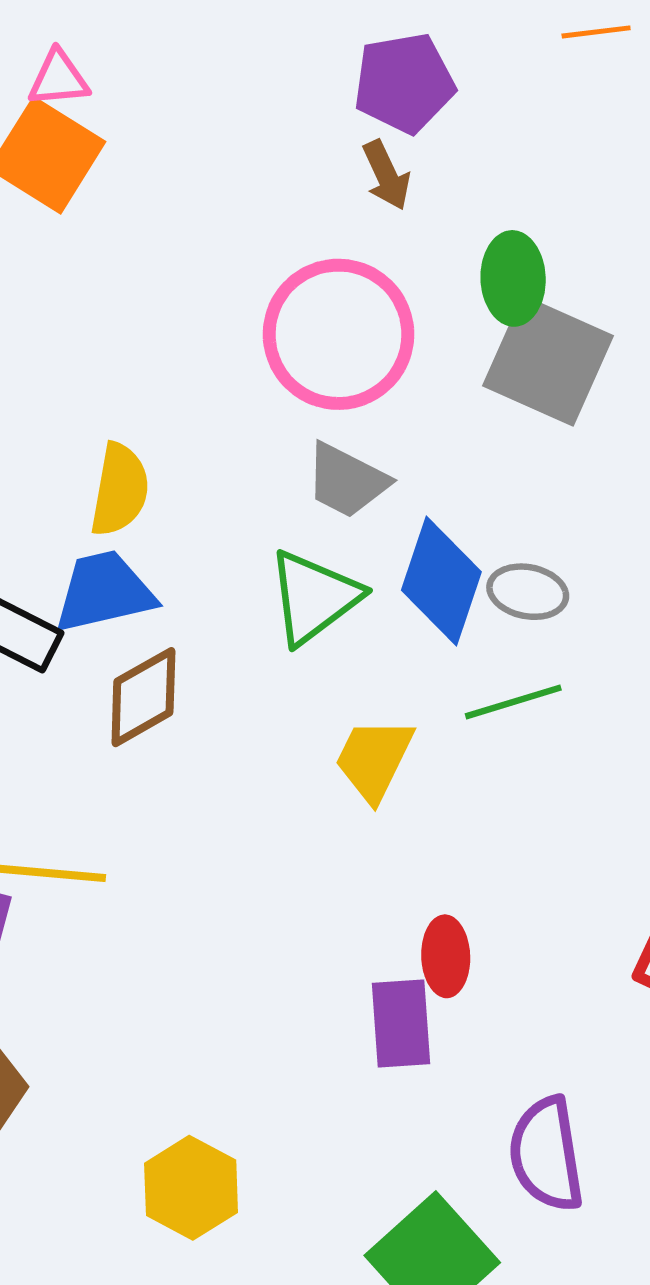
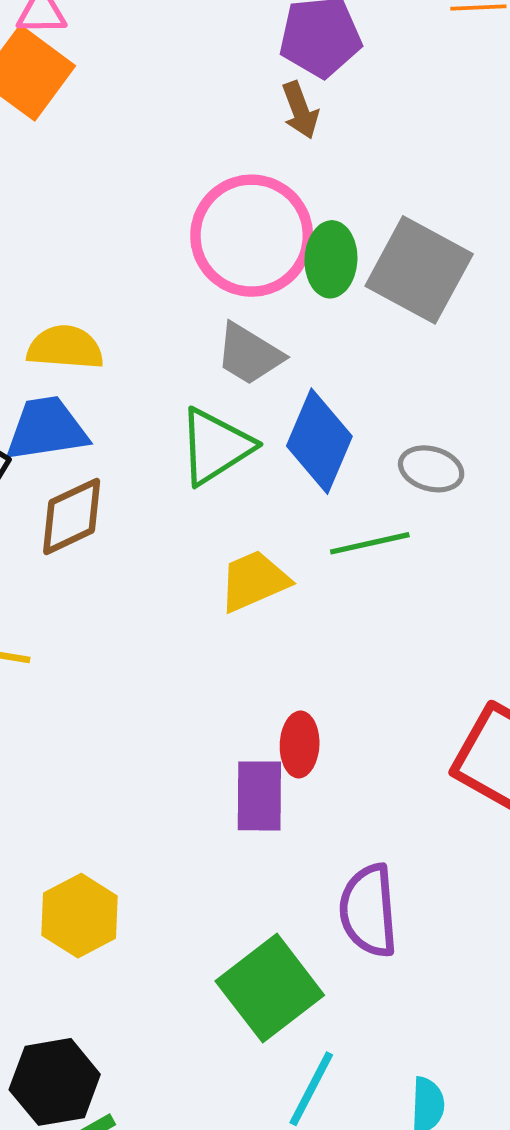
green ellipse: (513, 278) -> (331, 259), moved
yellow semicircle: (120, 490) -> (65, 348), turned -100
gray ellipse: (528, 592) -> (431, 469), moved
yellow trapezoid: (374, 759) -> (254, 581), turned 36

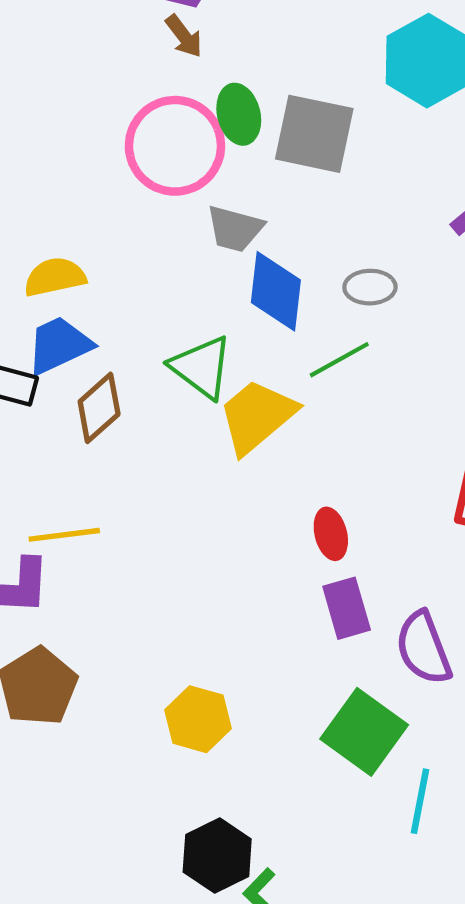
green ellipse: (331, 259) -> (239, 114), moved
gray trapezoid: (249, 354) -> (235, 229), moved
green triangle: (215, 446) -> (201, 367), moved, turned -34
yellow trapezoid: (254, 581) -> (257, 416), size x1.4
purple rectangle: (259, 796) -> (347, 608), moved

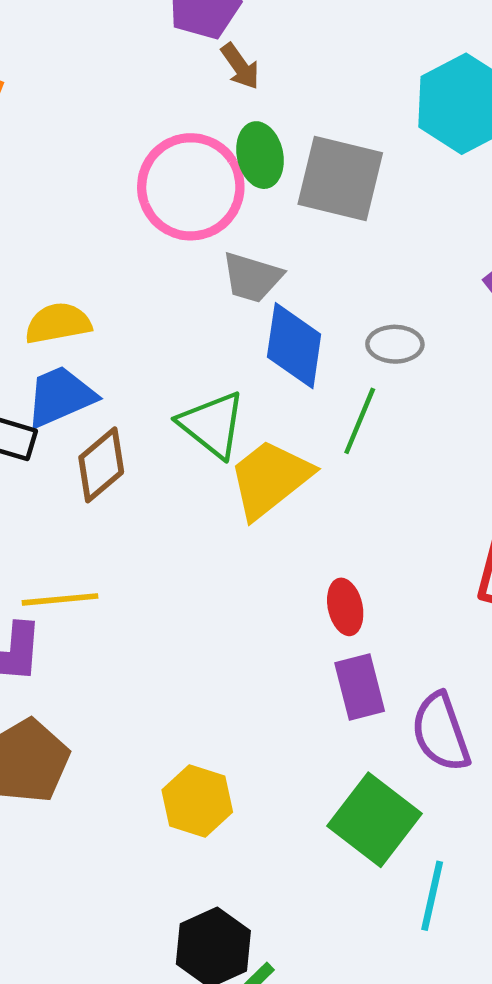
brown arrow: (184, 36) -> (240, 66), moved
green line: (339, 360) -> (360, 421), turned -40

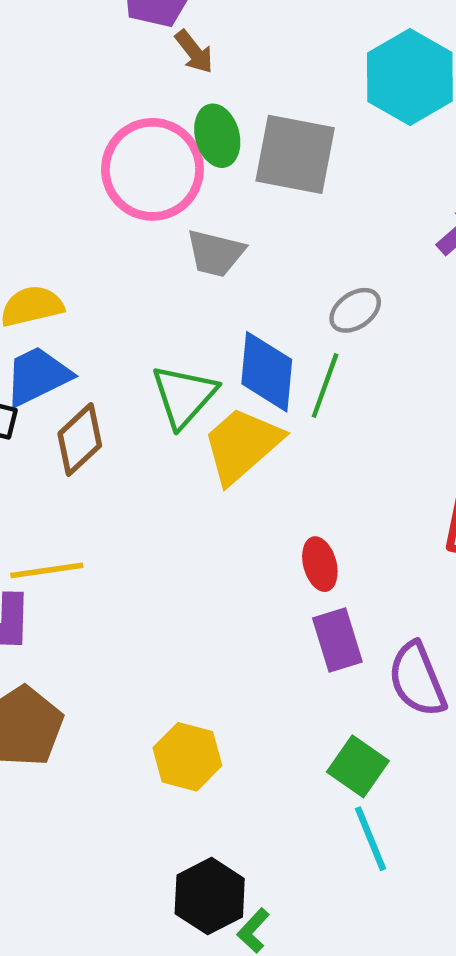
gray ellipse: (395, 344) -> (355, 310), turned -33
blue diamond: (294, 346) -> (267, 372), moved
green triangle: (212, 425) -> (184, 396), turned 36
green square: (374, 820) -> (358, 766), size x0.7
cyan line: (432, 896) -> (370, 839), moved, turned -32

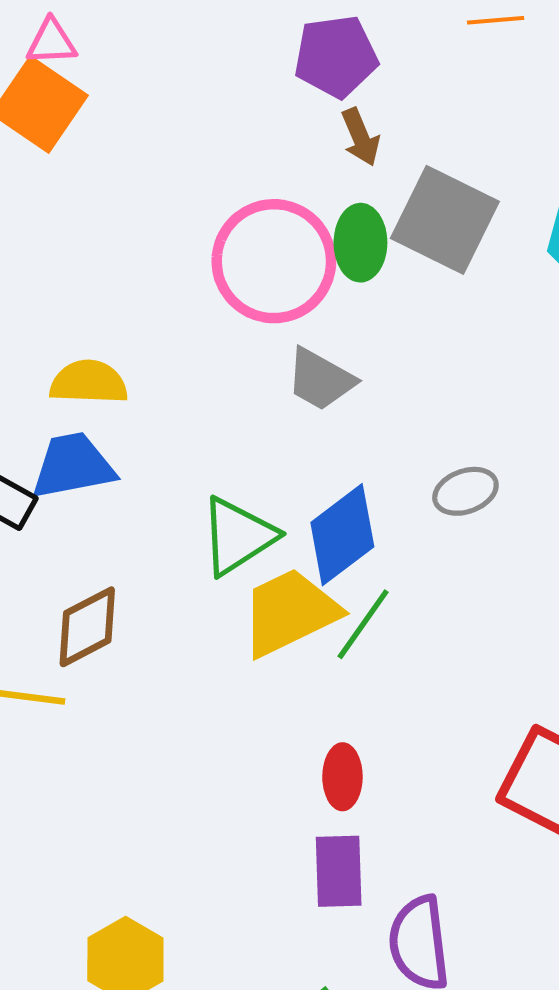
gray square: (295, 154) -> (445, 220), moved
blue diamond: (267, 372) -> (342, 535), turned 32
green line: (325, 385) -> (363, 624), moved
brown diamond: (80, 440) -> (87, 627), moved

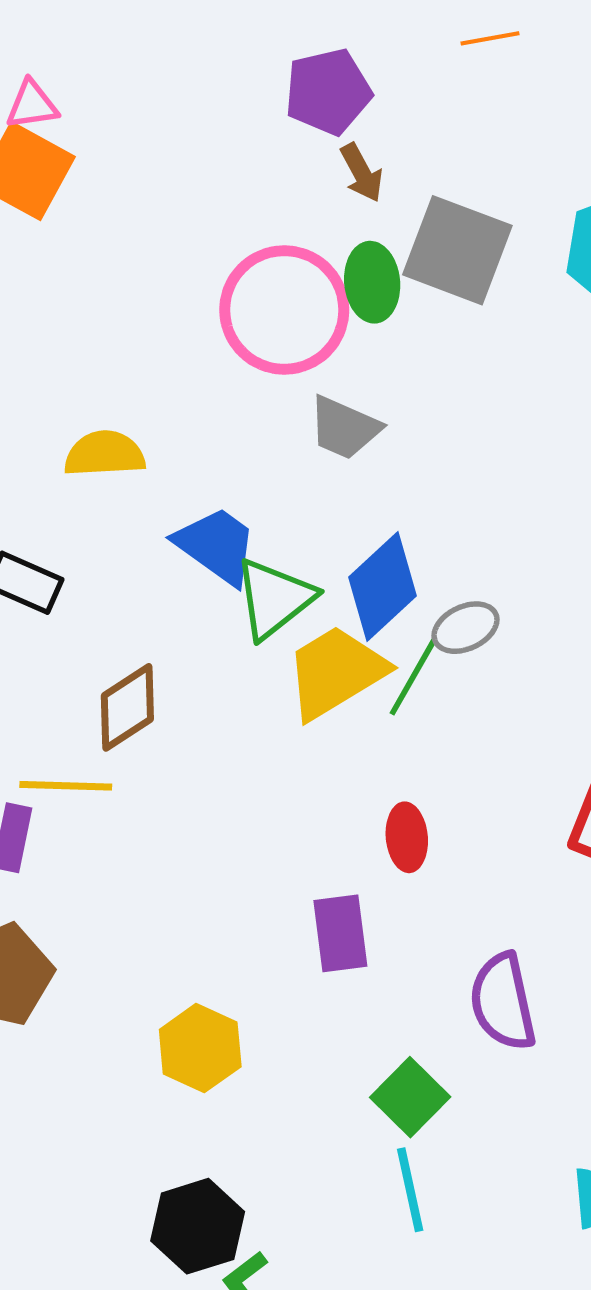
blue trapezoid: (73, 466) -> (216, 546), moved, turned 52
gray ellipse: (465, 491) -> (466, 628), moved
purple rectangle: (339, 871) -> (340, 933), moved

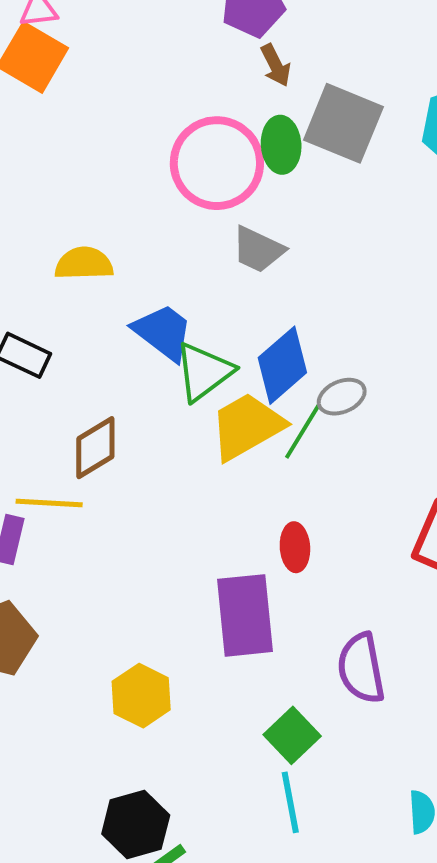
purple rectangle: (340, 933) -> (245, 615), size x1.5

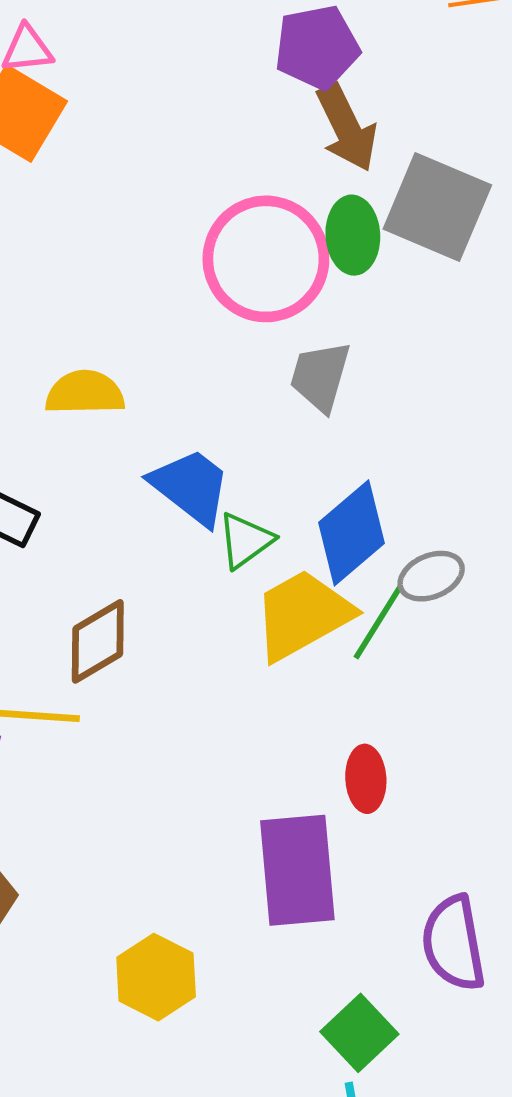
brown arrow: (276, 65) -> (347, 128), size x1.5
gray trapezoid: (258, 250) -> (320, 376), turned 80
green triangle: (204, 372) -> (245, 540), size x0.7

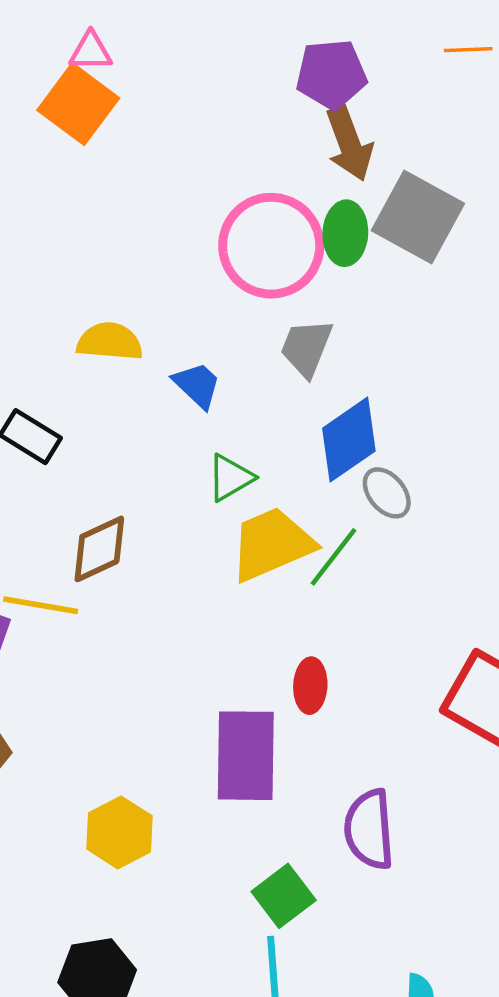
blue trapezoid: (191, 487) -> (197, 385), moved, size x0.7
blue diamond: (351, 533) -> (349, 440), moved
gray ellipse: (431, 576) -> (387, 493), moved, turned 68

